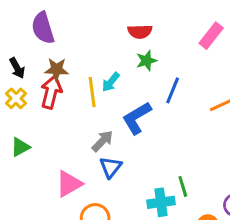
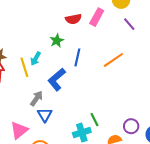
red semicircle: (140, 32) -> (73, 19), moved

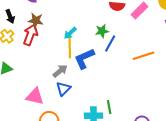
green star: (57, 41) -> (102, 31), moved
yellow line: (24, 67) -> (70, 48), moved
pink triangle: (19, 130) -> (35, 96), turned 36

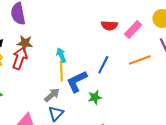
green star: (102, 31) -> (95, 97), moved
cyan arrow: (70, 33) -> (61, 55), turned 112
orange line: (144, 56) -> (140, 60), moved

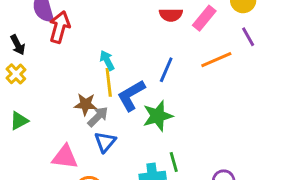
brown star: (25, 43) -> (86, 104), moved
red arrow: (20, 58) -> (60, 27), moved
green star: (95, 97) -> (158, 116), size x1.5

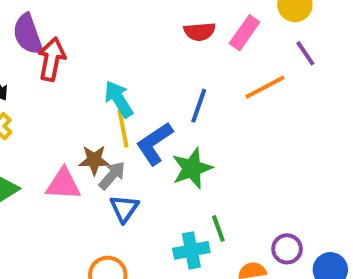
cyan arrow: (107, 60) -> (119, 99), size x1.4
pink triangle: (65, 157) -> (63, 184), moved

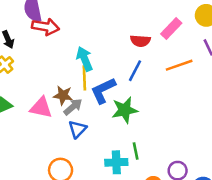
red semicircle: (200, 31) -> (140, 41), moved
red arrow: (52, 59) -> (46, 27), turned 80

